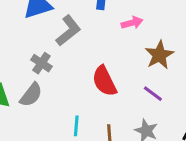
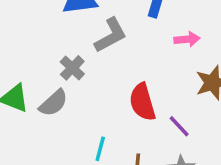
purple line: (153, 94) -> (179, 126), moved

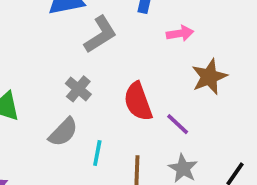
gray cross: (72, 68) -> (78, 89), moved
gray semicircle: (53, 103) -> (63, 132), moved

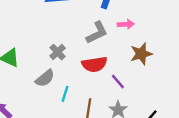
gray L-shape: (100, 34) -> (97, 33), moved
red semicircle: (138, 102) -> (94, 64), turned -85

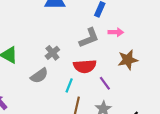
cyan line: (65, 94) -> (69, 85), moved

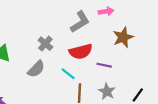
purple line: (105, 83) -> (104, 65), turned -32
cyan line: (69, 85) -> (68, 74), turned -64

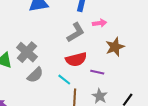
gray cross: (45, 44) -> (27, 52), moved, size x1.5

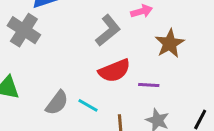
gray cross: (27, 52) -> (24, 30), moved
cyan line: (64, 80) -> (88, 105), moved

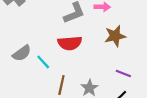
purple line: (149, 85) -> (123, 74), moved

